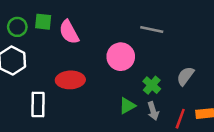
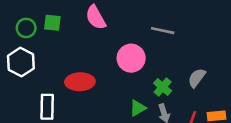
pink semicircle: (69, 32) -> (96, 17), moved

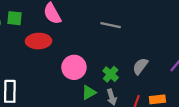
pink circle: (131, 58) -> (74, 67), moved
red ellipse: (80, 82) -> (39, 41), moved

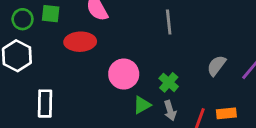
gray line: (111, 25) -> (169, 22), turned 72
gray semicircle: (140, 66) -> (216, 66), moved

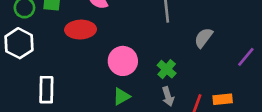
gray semicircle: (216, 66) -> (203, 38), moved
green triangle: (142, 105) -> (121, 96), moved

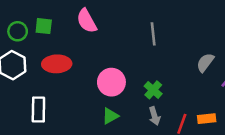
red ellipse: (80, 30) -> (57, 64), moved
gray semicircle: (203, 38) -> (205, 63), moved

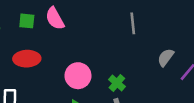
green square: (44, 26) -> (27, 21), moved
gray line: (153, 34) -> (133, 23), moved

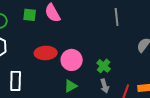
red ellipse: (27, 59) -> (46, 53), moved

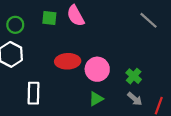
gray line: (117, 17) -> (148, 20), turned -42
gray arrow: (105, 86) -> (135, 99), turned -32

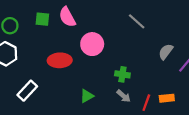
pink circle: (97, 69) -> (92, 44), moved
green cross: (134, 76) -> (122, 74), turned -32
white rectangle: (33, 93) -> (27, 91), turned 42

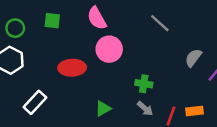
pink semicircle: (67, 17) -> (97, 18), moved

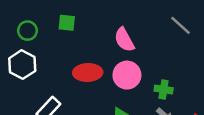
pink semicircle: (97, 18) -> (124, 40), moved
pink circle: (109, 49) -> (127, 75), moved

